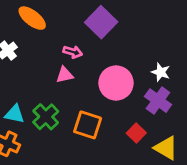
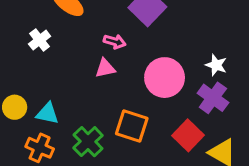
green cross: (46, 117) -> (88, 142), moved
red square: (136, 133) -> (188, 135), size x1.4

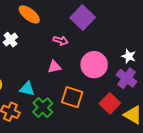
pink triangle: (105, 68) -> (54, 67), moved
cyan triangle: (47, 113) -> (27, 89), moved

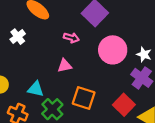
pink circle: (94, 65) -> (113, 50), moved

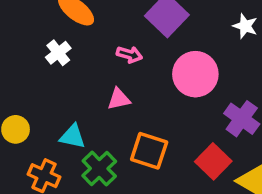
white cross: (18, 37) -> (58, 53), moved
white star: (144, 54) -> (245, 26), moved

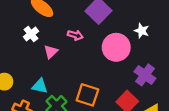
white star: (245, 26) -> (142, 31), moved
pink triangle: (119, 99) -> (51, 52), moved, turned -32

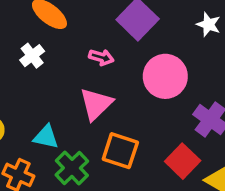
white star: (142, 31) -> (208, 24), moved
pink triangle: (51, 52) -> (96, 104), moved, size x1.5

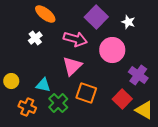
white star: (208, 24) -> (128, 22), moved
pink arrow: (101, 57) -> (75, 39), size x1.6

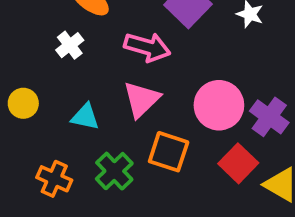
pink circle: (112, 50) -> (219, 105), moved
yellow circle: (11, 81) -> (23, 103), moved
cyan triangle: (43, 85) -> (85, 117), moved

